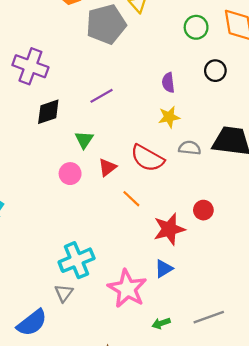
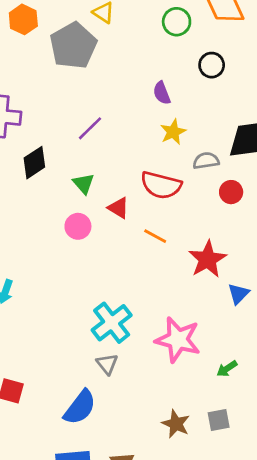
red triangle: (107, 167) -> (118, 208), turned -36
red circle: (203, 210) -> (231, 192), moved
blue triangle: (164, 269) -> (239, 294), moved

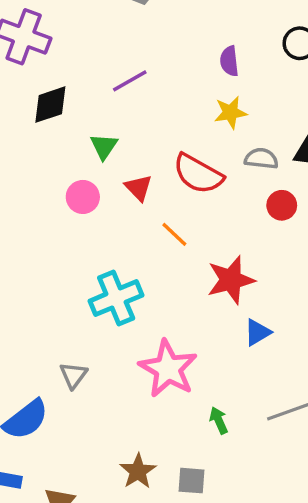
cyan cross: (112, 323) -> (116, 298), moved
green arrow: (227, 369) -> (219, 420), turned 85

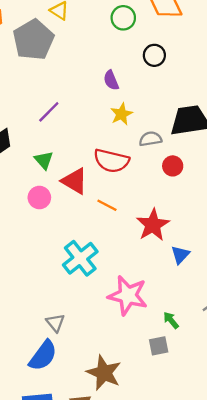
red triangle: (138, 188) -> (75, 181), size x1.4
gray triangle: (73, 375) -> (55, 323), moved
brown star: (138, 471) -> (104, 373), moved, size x1.4
gray square: (192, 481) -> (159, 346), moved

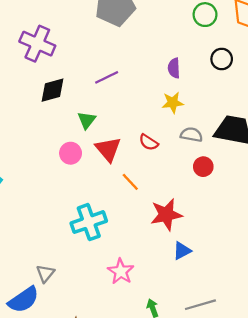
red semicircle: (111, 161) -> (149, 142), size x0.6
pink star: (128, 295) -> (121, 271), size x0.7

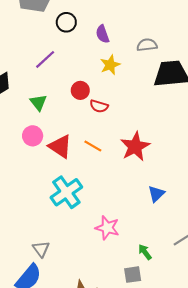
black circle: (222, 59) -> (66, 22), moved
gray semicircle: (191, 135) -> (147, 45), moved
red triangle: (108, 149) -> (60, 146), moved
red circle: (203, 167) -> (80, 90), moved
red star: (166, 215) -> (135, 147), moved

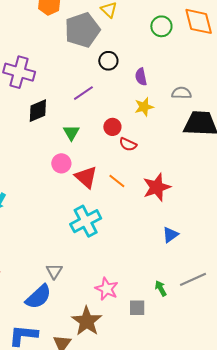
pink star: (107, 228) -> (107, 289), moved
green arrow: (145, 252) -> (161, 288), moved

